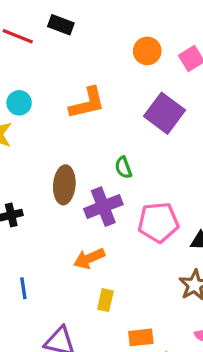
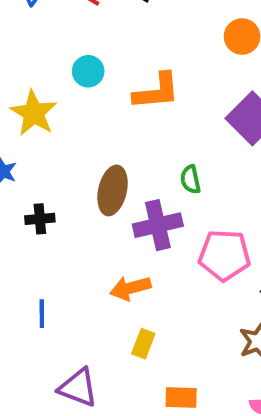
cyan circle: (19, 103) -> (88, 71), moved

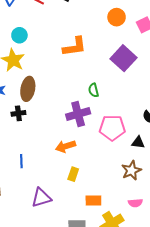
cyan circle: (88, 71) -> (19, 35), moved
brown ellipse: (113, 190) -> (28, 89), moved
purple triangle: (78, 388) -> (41, 198), turned -35

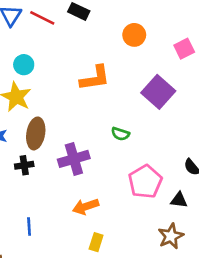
orange circle: (117, 17) -> (134, 35), moved
green semicircle: (94, 90) -> (120, 134), turned -56
purple cross: (78, 114) -> (74, 159), moved
pink pentagon: (112, 128) -> (145, 182), turned -30

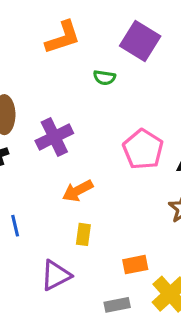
green semicircle: (120, 134) -> (104, 78), moved
yellow rectangle: (96, 242) -> (83, 234), moved

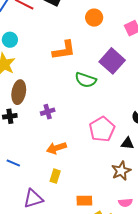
green semicircle: (104, 78) -> (86, 80), size x1.5
purple cross: (54, 137) -> (48, 112), size x0.6
blue line: (15, 226) -> (13, 163), turned -64

